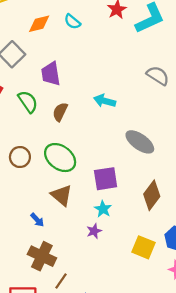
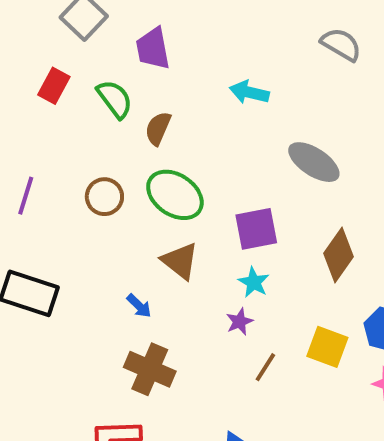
brown semicircle: (60, 112) -> (158, 128), moved
brown line: (61, 281) -> (265, 367), moved

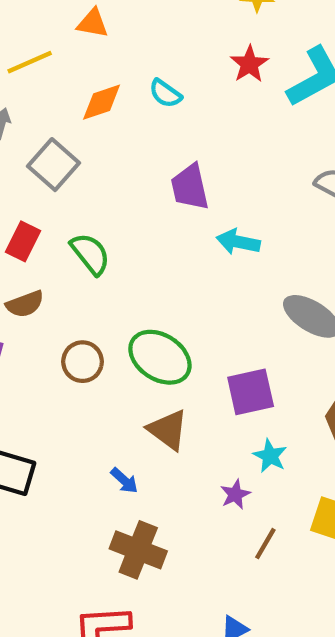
purple trapezoid: (153, 49) -> (190, 187), moved
brown semicircle: (158, 128) -> (25, 304), moved, turned -132
cyan star: (254, 282) -> (270, 456), moved

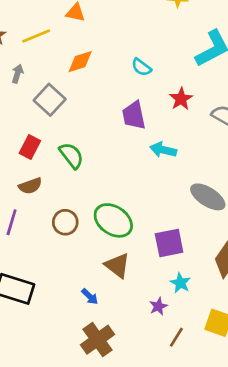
red star: (249, 64) -> (181, 99), moved
cyan semicircle: (165, 93) -> (141, 67), moved
brown cross: (138, 550) -> (98, 340), turned 32

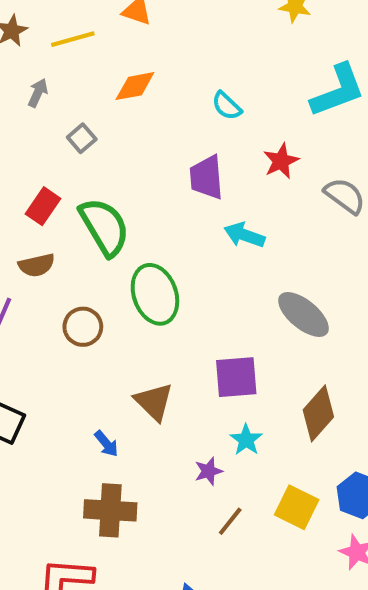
gray square: (50, 100) -> (82, 138), size x0.6
green semicircle: (71, 156) -> (104, 227), size x1.4
green ellipse: (113, 220) -> (155, 294), moved, turned 30
brown cross: (98, 340) -> (110, 510), turned 32

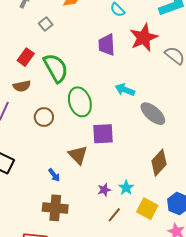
red star: (281, 161) -> (144, 38), size x1.6
cyan arrow: (244, 235) -> (125, 90), moved
purple square: (236, 377) -> (103, 134), moved
cyan star: (246, 440) -> (126, 188), moved

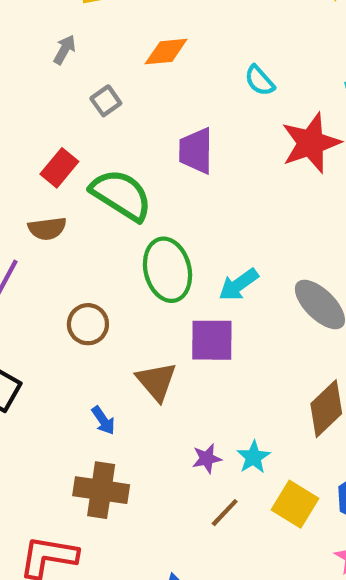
purple trapezoid: (107, 45) -> (196, 151), moved
green semicircle: (56, 68) -> (121, 195), turned -32
cyan arrow: (125, 90) -> (239, 285), moved, turned -60
brown circle: (44, 117) -> (88, 324), moved

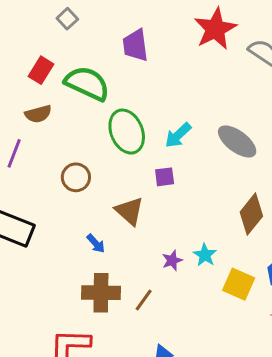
purple square: (212, 340) -> (165, 177), size x0.6
brown line: (225, 513) -> (144, 300), moved

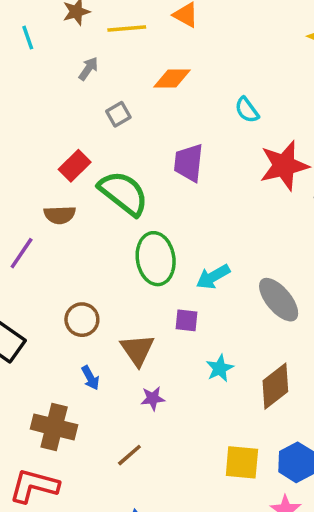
brown circle: (76, 177) -> (82, 320), moved
cyan star: (205, 255) -> (220, 368), moved
purple star: (172, 260) -> (153, 398), moved
yellow square: (239, 284) -> (242, 462), turned -32
brown cross: (101, 293) -> (54, 427), moved

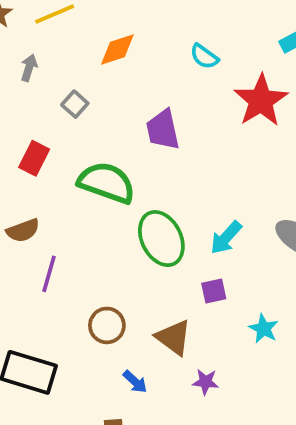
red rectangle: (75, 166) -> (34, 158), moved
brown semicircle: (60, 215) -> (23, 230), moved
purple line: (22, 253) -> (49, 274), moved
purple star: (153, 398) -> (206, 382), turned 30

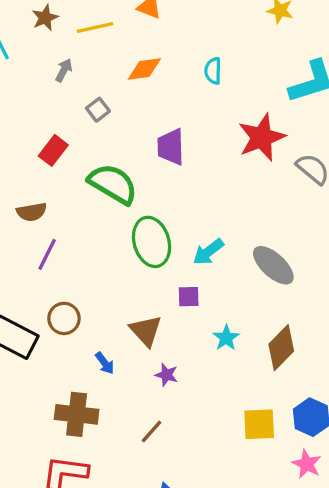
cyan semicircle: (204, 56) -> (213, 71), moved, turned 44
brown circle: (107, 325) -> (64, 318), moved

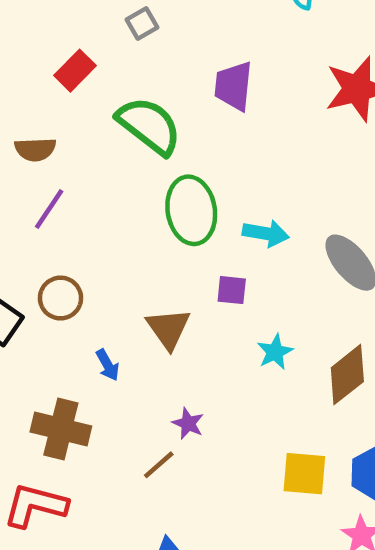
cyan arrow: (208, 252) -> (266, 233), turned -140
purple star: (166, 375) -> (188, 423), moved

